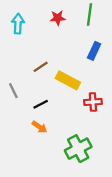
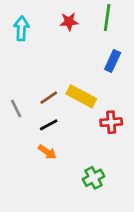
brown line: (41, 67) -> (49, 98), moved
green cross: (78, 149) -> (93, 178), size x0.7

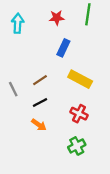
blue rectangle: (113, 61) -> (63, 48), moved
yellow rectangle: (81, 96) -> (80, 79), moved
red cross: (111, 122) -> (79, 114), moved, turned 30

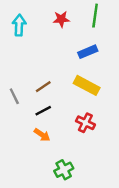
blue rectangle: (63, 48) -> (88, 52), moved, turned 42
green cross: (77, 146) -> (64, 170), moved

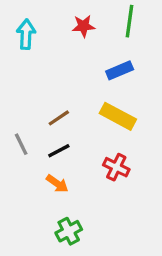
gray line: (14, 96) -> (21, 144), moved
green cross: (64, 170) -> (69, 231), moved

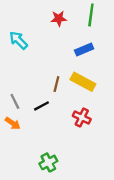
cyan arrow: (26, 34) -> (18, 40), moved, turned -48
brown line: (59, 118) -> (56, 84), moved, turned -42
orange arrow: (57, 184) -> (13, 123), moved

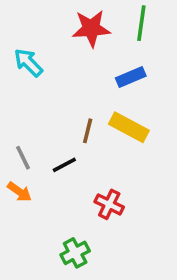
red star: (59, 18) -> (91, 28), size x1.5
red cross: (82, 117) -> (109, 204), moved

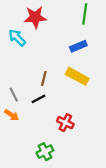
red star: (91, 28) -> (35, 17), moved
brown line: (88, 131) -> (44, 78), moved

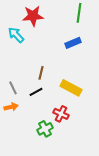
yellow rectangle: (77, 76) -> (71, 88), moved
orange arrow: (12, 115) -> (11, 107), turned -48
green cross: (45, 152) -> (45, 129), moved

